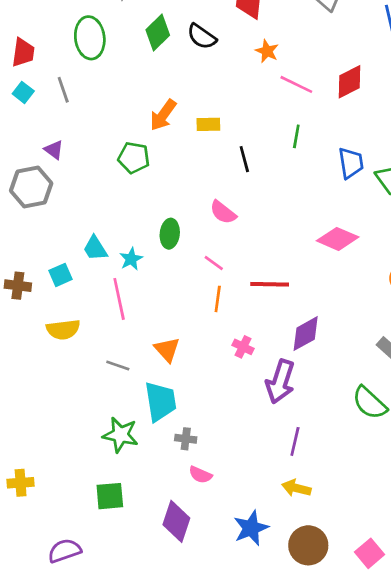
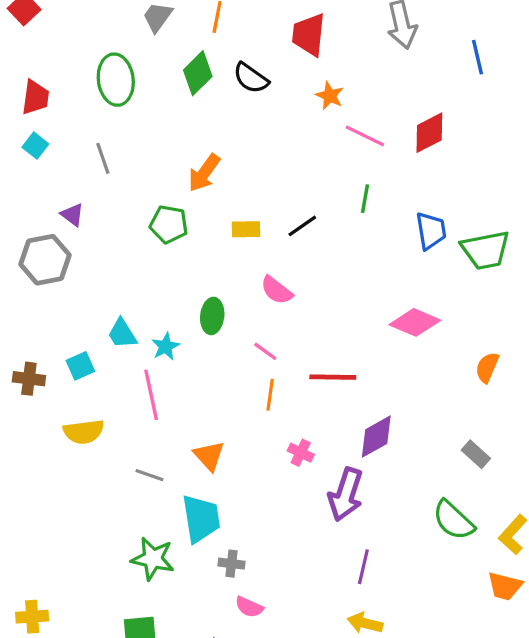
gray line: (63, 90) -> (103, 158), moved
yellow rectangle: (208, 124) -> (246, 229), moved
black line: (244, 159) -> (302, 226), turned 70

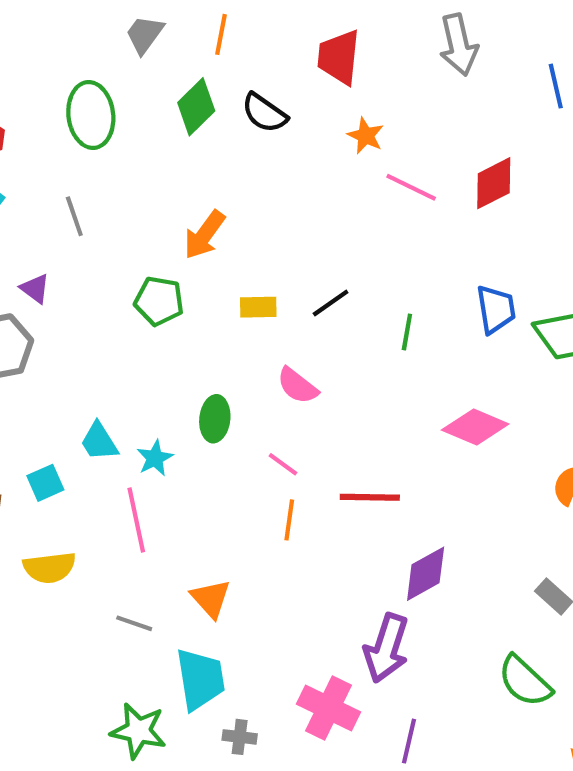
green line: (365, 199) -> (407, 332), moved
pink cross: (301, 453) -> (328, 708), moved, size x1.8

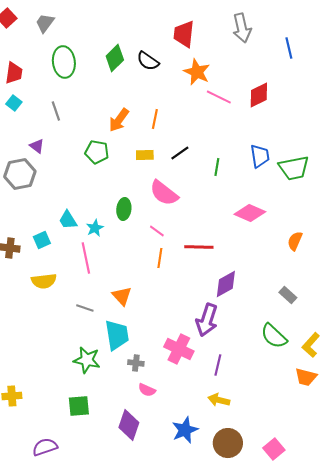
gray trapezoid: (145, 34) -> (45, 23), moved
orange line: (221, 34) -> (155, 119), moved
orange star: (366, 136) -> (197, 72), size x1.5
pink semicircle: (297, 386) -> (164, 193), size x1.4

